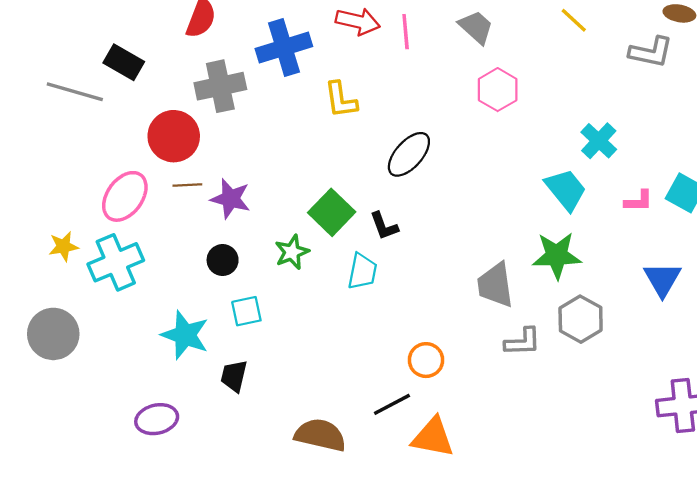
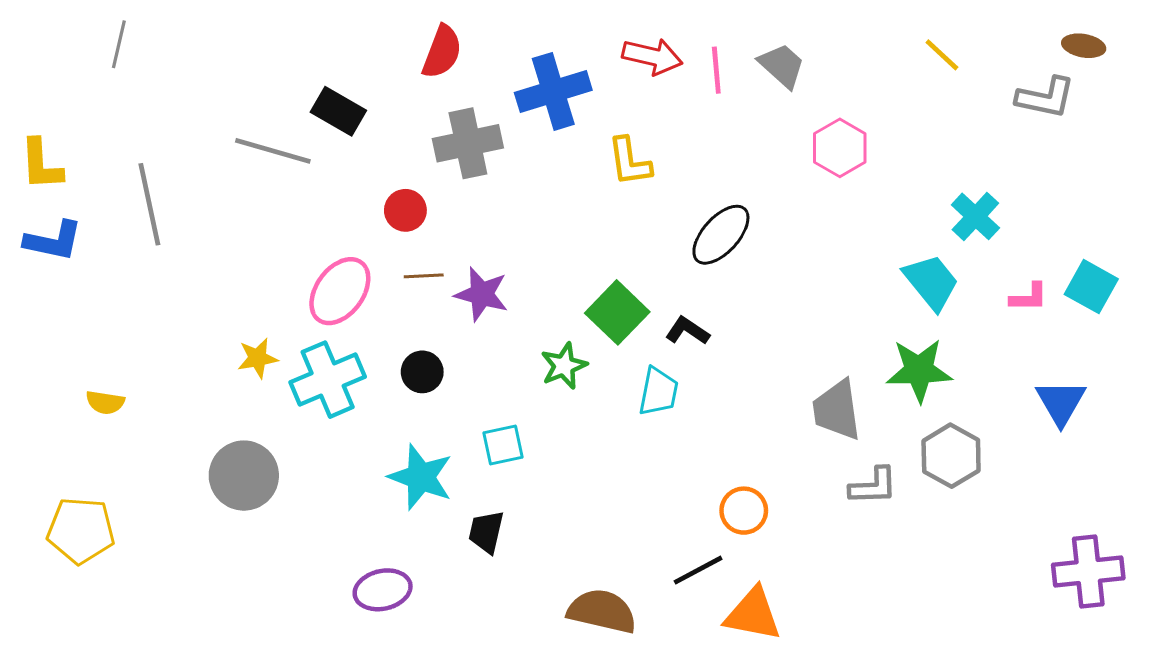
gray trapezoid: (476, 27) -> (782, 66), moved
red circle: (174, 136) -> (405, 210), size x0.6
black L-shape: (384, 226) -> (687, 331), turned 144
black circle: (223, 260) -> (422, 372), moved

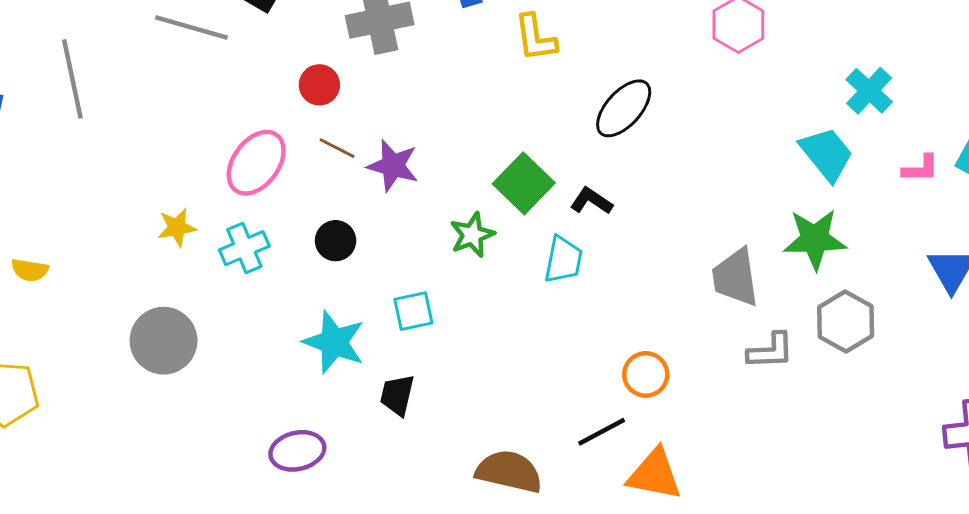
brown line: (424, 276) -> (337, 148), turned 30
cyan cross: (328, 380) -> (244, 248), size x0.7

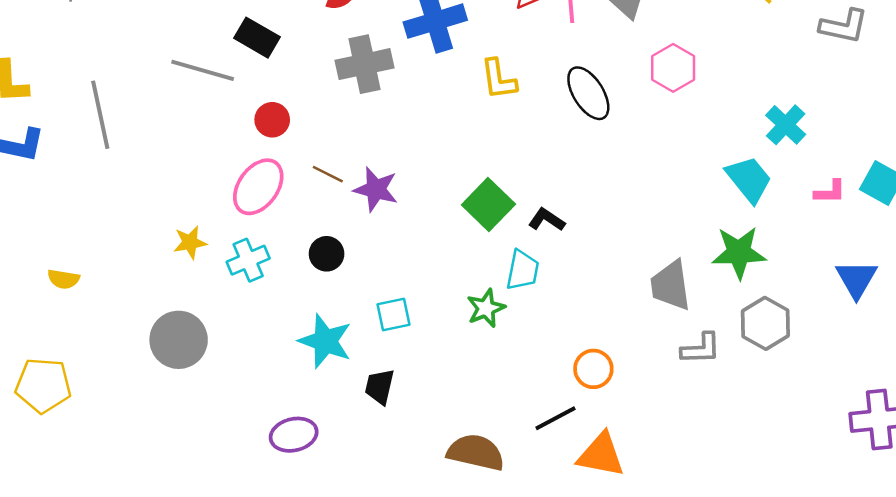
red circle: (319, 85) -> (272, 120), moved
black ellipse: (624, 108) -> (588, 93), moved, turned -74
green star: (472, 235) -> (486, 308), moved

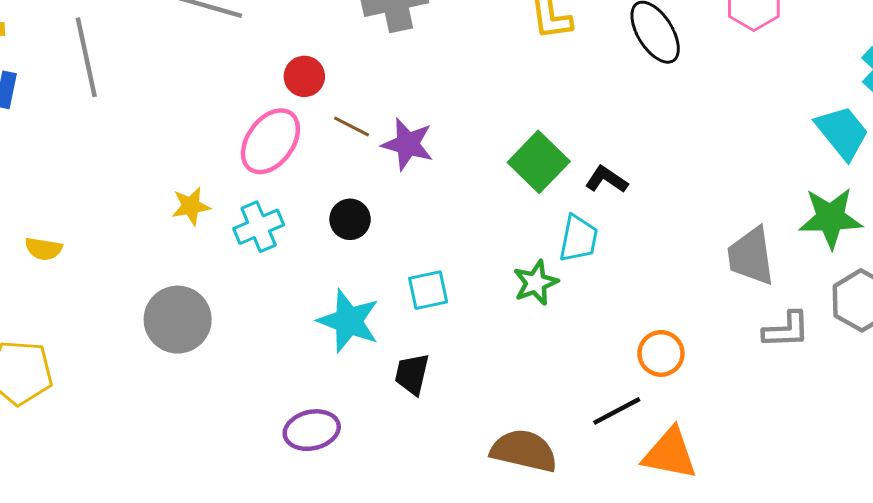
red circle: (272, 120) -> (304, 76), moved

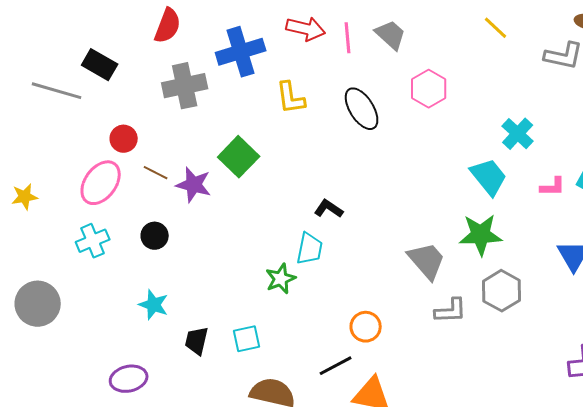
green square: (539, 162) -> (239, 157), moved
yellow star: (191, 206) -> (25, 197), moved
gray trapezoid: (751, 256) -> (427, 261), turned 147
cyan square: (428, 290) -> (247, 339), moved
cyan star: (349, 321) -> (154, 305), size x0.7

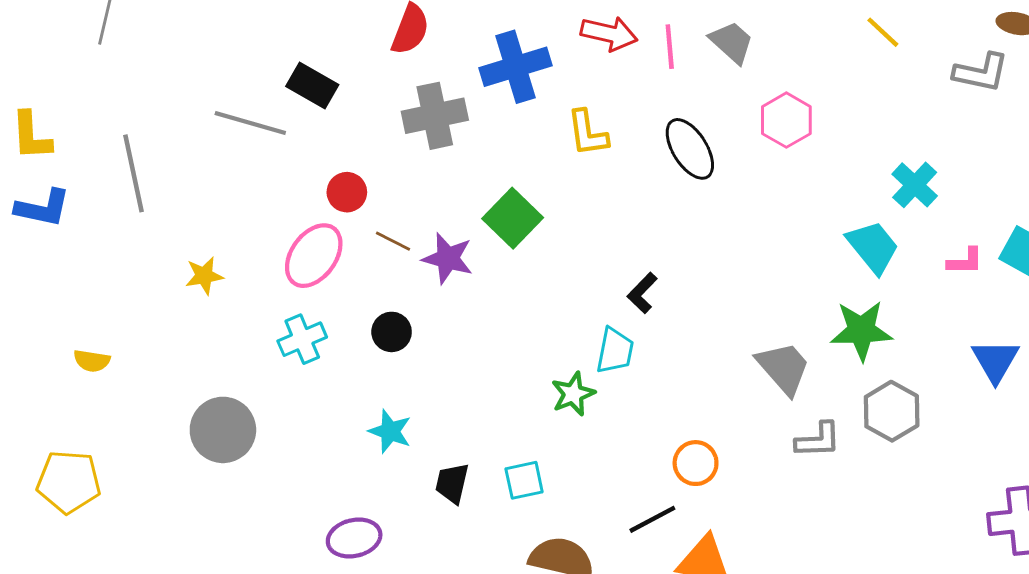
black L-shape: (329, 209) -> (642, 293), turned -80

